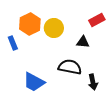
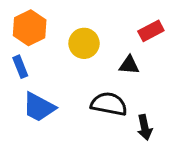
orange hexagon: (30, 24) -> (30, 28), moved
blue trapezoid: (34, 82) -> (39, 107), moved

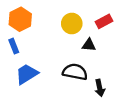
yellow circle: (84, 43) -> (72, 24), moved
blue trapezoid: (39, 107) -> (27, 74), turned 120

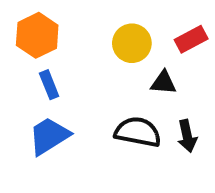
blue rectangle: (14, 46) -> (49, 85), moved
black arrow: (100, 88) -> (187, 136), moved

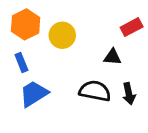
yellow circle: (132, 43) -> (62, 35), moved
blue rectangle: (49, 85) -> (21, 62), moved

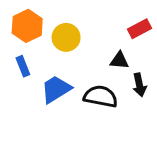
blue trapezoid: (34, 94) -> (56, 89), moved
black arrow: (129, 94) -> (139, 85), moved

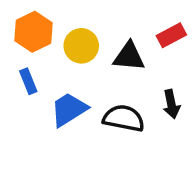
black triangle: (119, 60) -> (129, 56), moved, size x1.4

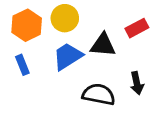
yellow circle: (81, 46) -> (65, 18), moved
blue trapezoid: (69, 109) -> (68, 56), moved

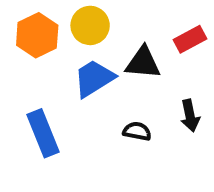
blue rectangle: (22, 65) -> (43, 133), moved, size x1.6
black semicircle: (99, 94) -> (137, 131), size x0.6

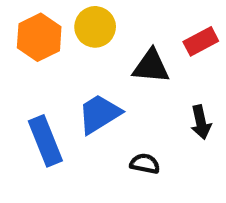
blue trapezoid: (94, 78) -> (99, 114), moved
black semicircle: (137, 131) -> (145, 164), moved

